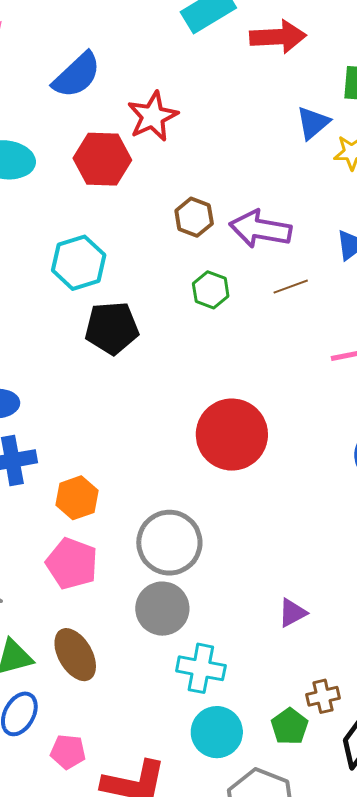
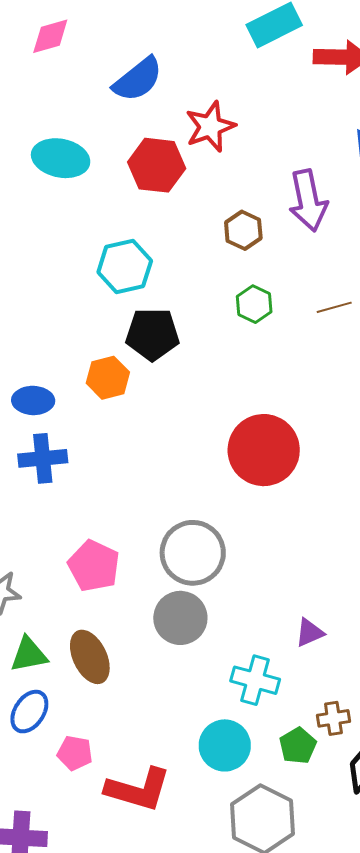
purple arrow: (260, 229) -> (308, 201), moved, turned -116
orange hexagon: (77, 498) -> (108, 378), moved
cyan cross: (201, 668) -> (255, 680), moved

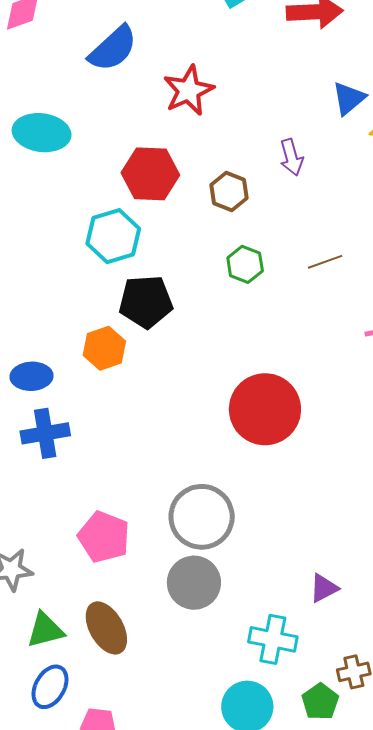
red hexagon: (157, 165) -> (150, 174), moved
purple arrow: (308, 201) -> (291, 157), size x0.6

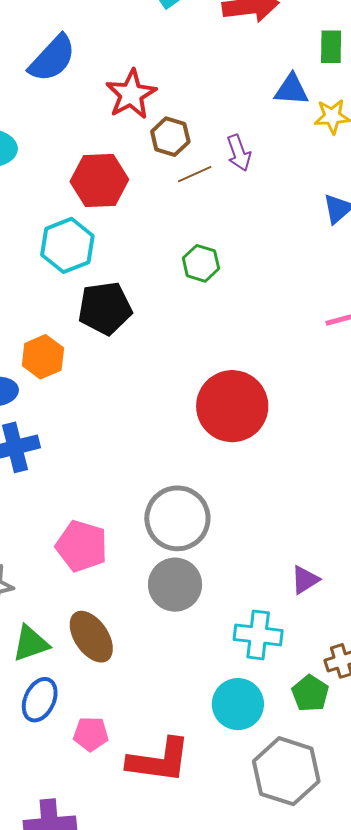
blue triangle: (349, 98) -> (291, 90), turned 48
brown hexagon: (229, 191) -> (170, 137), moved
brown line: (325, 262) -> (195, 174), moved
orange hexagon: (104, 348) -> (43, 357), moved

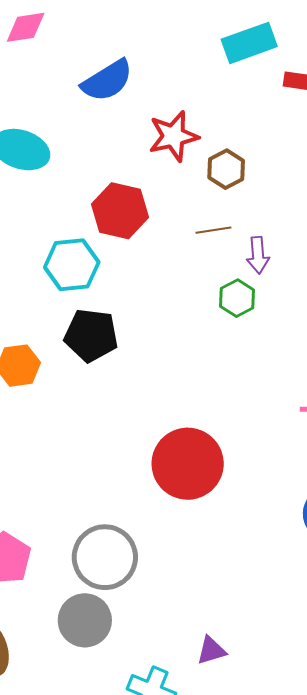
brown hexagon: (170, 137) -> (226, 169), moved
purple arrow: (239, 153) -> (258, 255), moved
green hexagon: (201, 263) -> (237, 298), moved

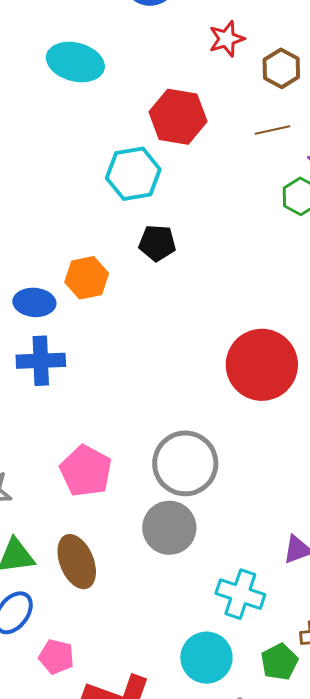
red star: (173, 136) -> (227, 39), size x0.7
black pentagon: (91, 335) -> (157, 243), size x0.7

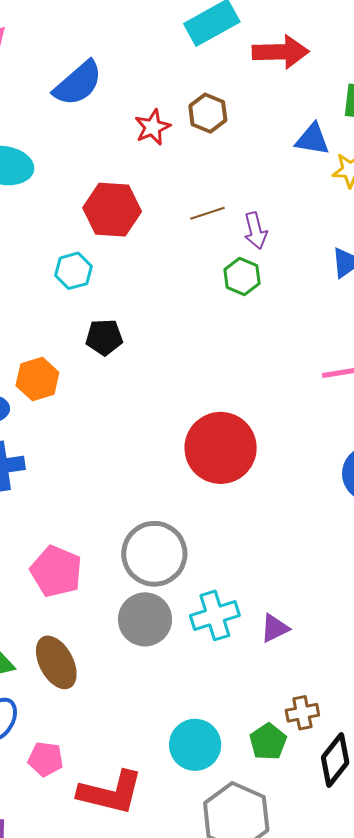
brown hexagon: (281, 68) -> (208, 113), moved
cyan hexagon: (133, 174) -> (73, 271), size x0.7
cyan cross: (240, 594) -> (215, 615), moved, turned -30

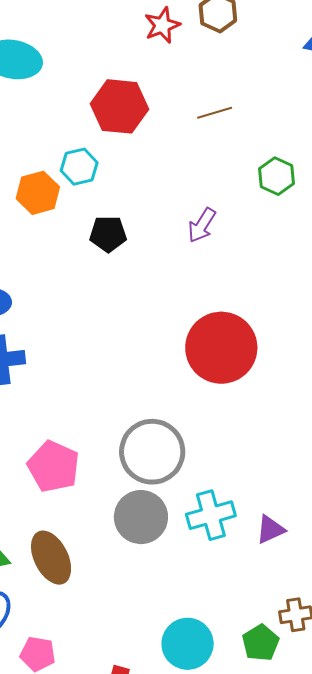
purple arrow: (255, 231) -> (202, 225), moved, turned 45
green hexagon: (242, 276) -> (277, 176), moved
orange hexagon: (37, 379) -> (38, 193), moved

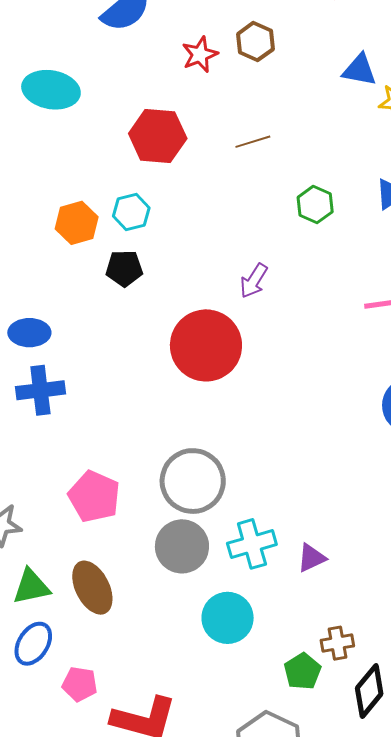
cyan hexagon: (79, 167) -> (131, 212), moved
purple arrow: (202, 225) -> (254, 281), moved
black pentagon: (108, 234) -> (124, 268), moved
red circle: (221, 348) -> (206, 345), moved
cyan circle: (188, 644) -> (228, 618), moved

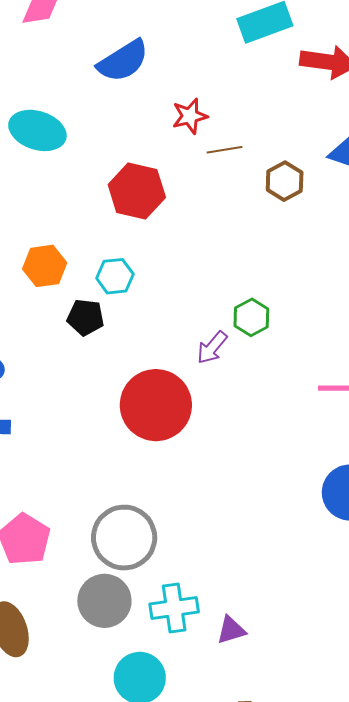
brown hexagon: (255, 42) -> (285, 181), moved
brown line: (253, 142) -> (224, 150), moved
green hexagon: (315, 205) -> (251, 317), moved
cyan hexagon: (131, 212) -> (115, 276), moved

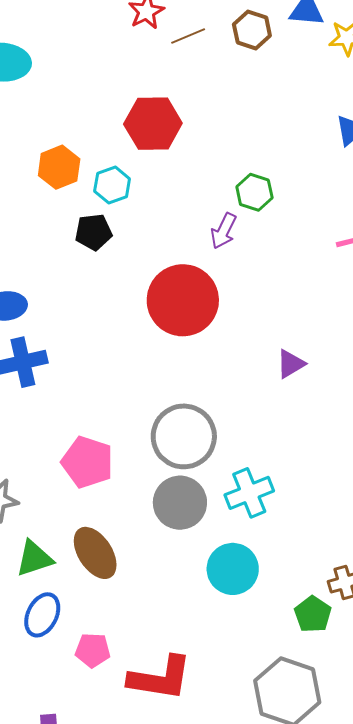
brown hexagon: (285, 181) -> (252, 30), moved
red hexagon: (137, 191) -> (153, 124), moved
orange hexagon: (45, 266) -> (59, 167), moved
purple triangle: (231, 630) -> (291, 364), moved

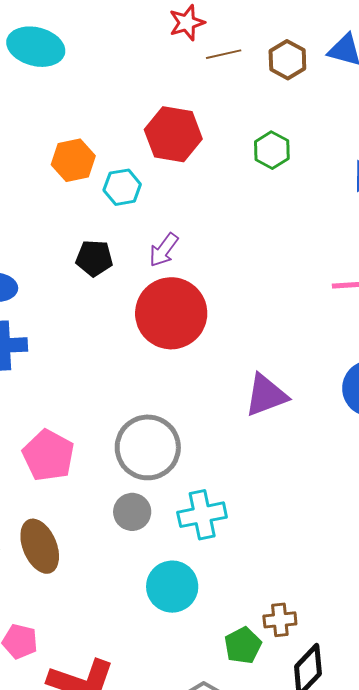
green hexagon: (254, 192) -> (272, 150), moved
purple arrow: (224, 231) -> (164, 250), moved
black pentagon: (93, 232) -> (94, 258), moved
purple triangle: (291, 364) -> (266, 395), size x1.5
gray circle: (180, 503) -> (132, 512), size x0.7

